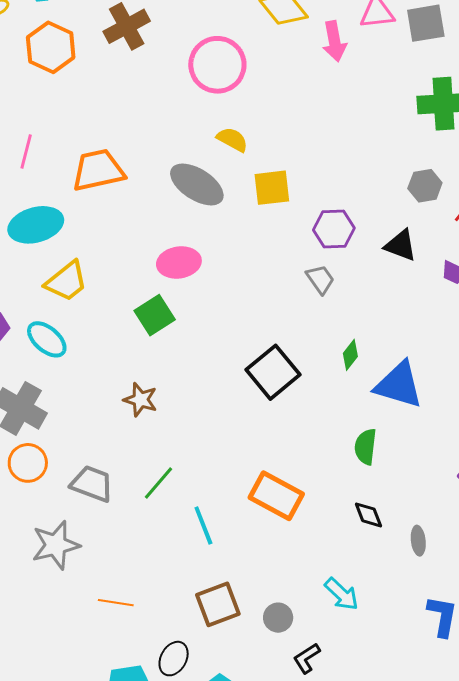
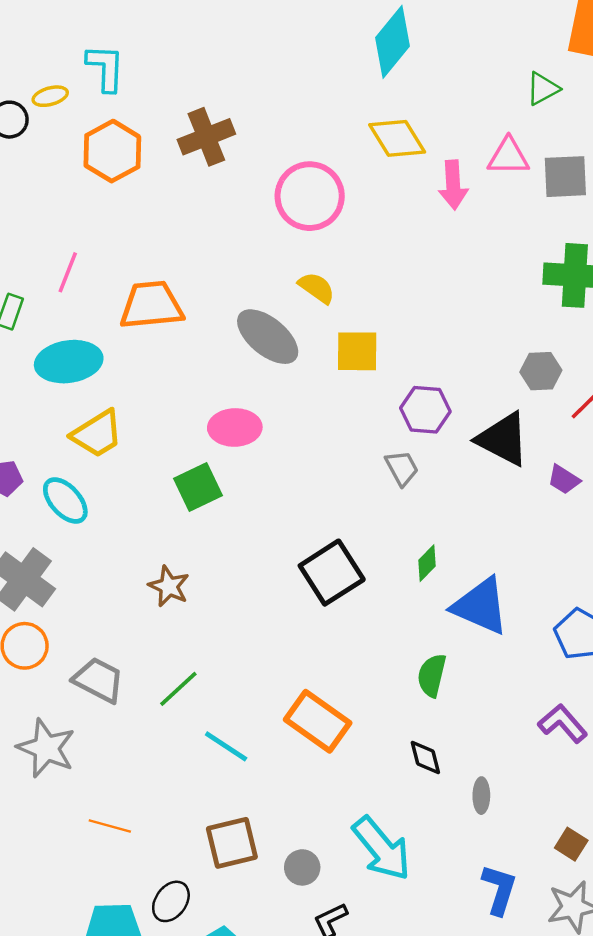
black triangle: (401, 245) -> (503, 439), size x1.4
cyan line: (203, 526) -> (226, 746), turned -42
gray star: (56, 545) -> (46, 748), turned 30
cyan arrow: (342, 594) -> (382, 849), size x1.5

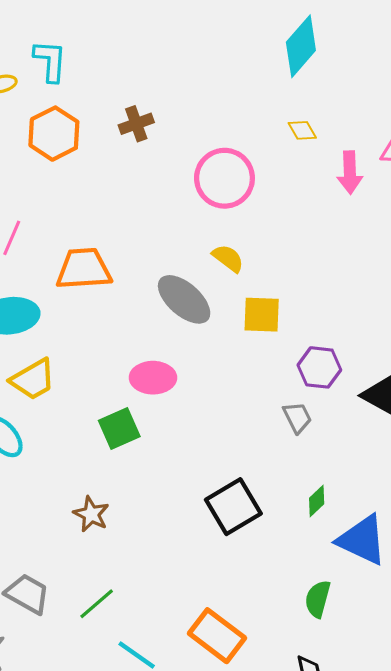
brown cross: (206, 137) -> (136, 124), size x0.7
yellow diamond: (397, 138) -> (302, 130), size x0.6

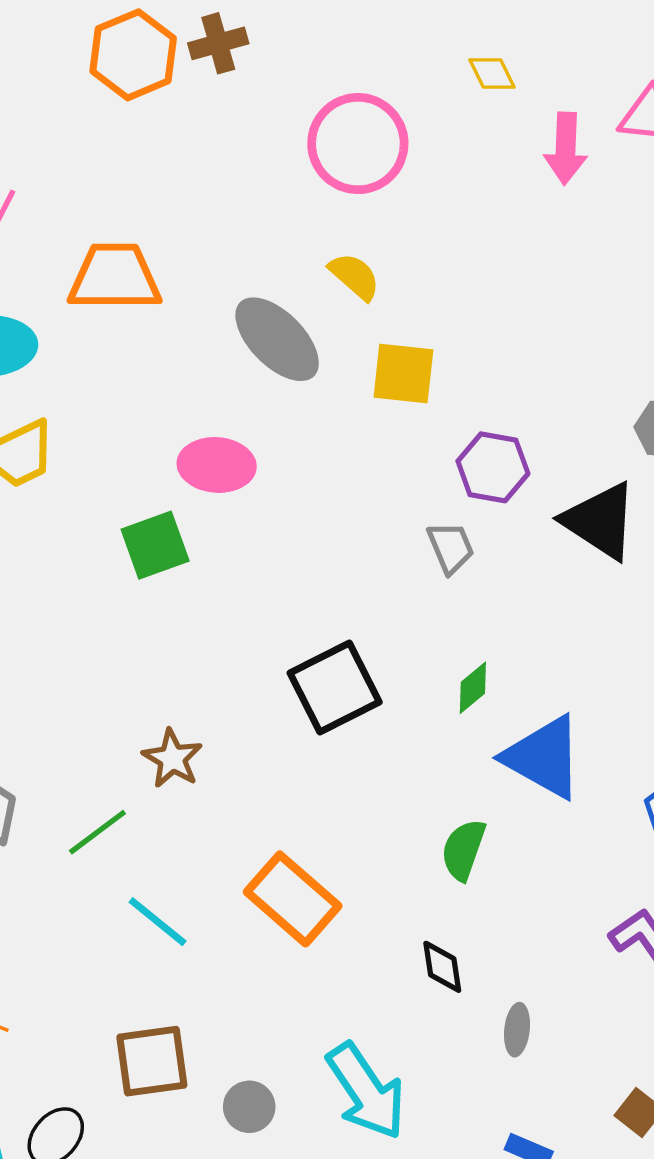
orange hexagon: (54, 134) -> (133, 55), moved
brown star: (91, 514) -> (172, 758), moved

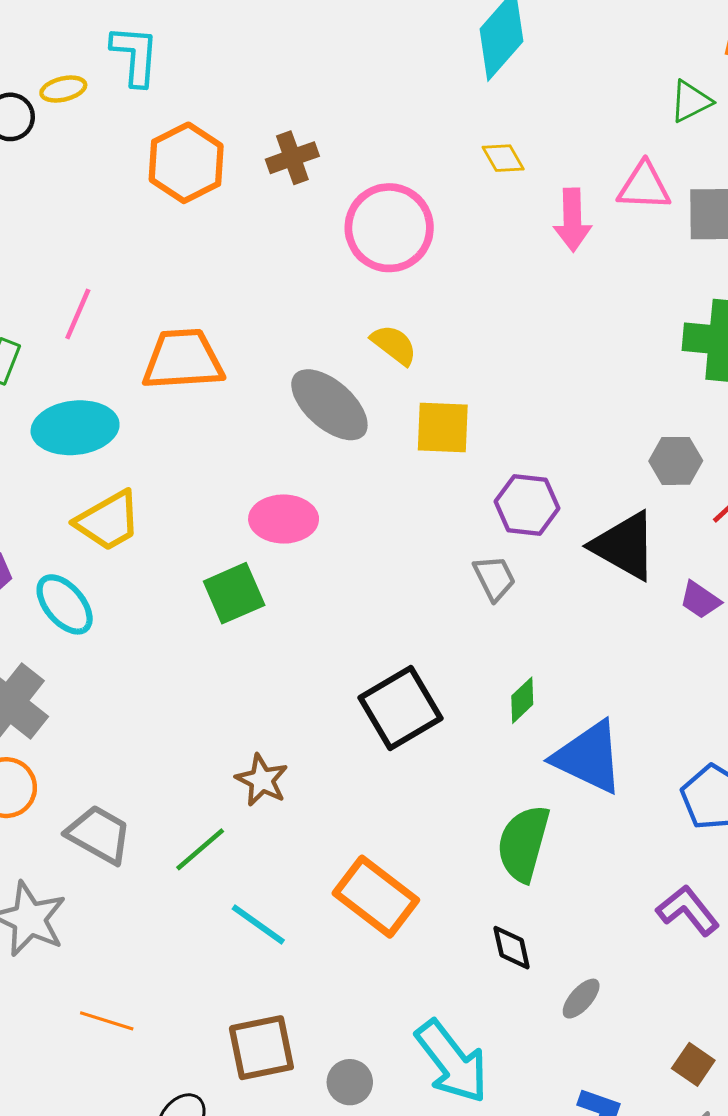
brown cross: (218, 43) -> (292, 158), moved
green semicircle: (463, 850) -> (523, 843), size x1.4
gray ellipse: (517, 1030) -> (581, 999), turned 39

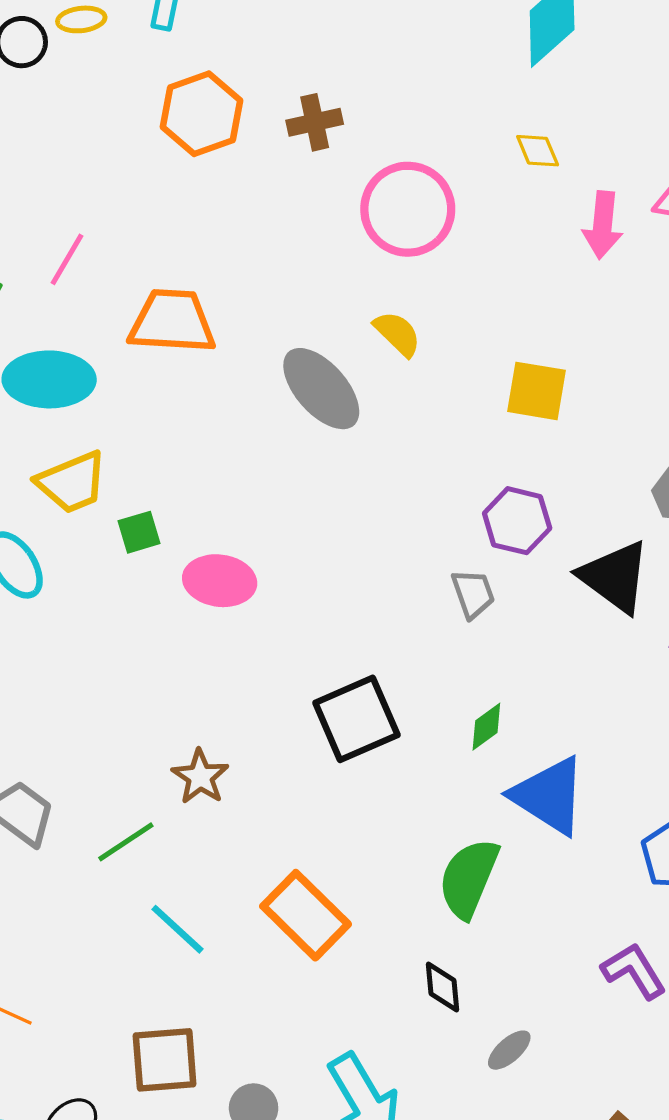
yellow square: (443, 428) -> (536, 391), moved
pink ellipse: (284, 519) -> (220, 581), moved
green square: (234, 593) -> (139, 532), moved, size x0.7

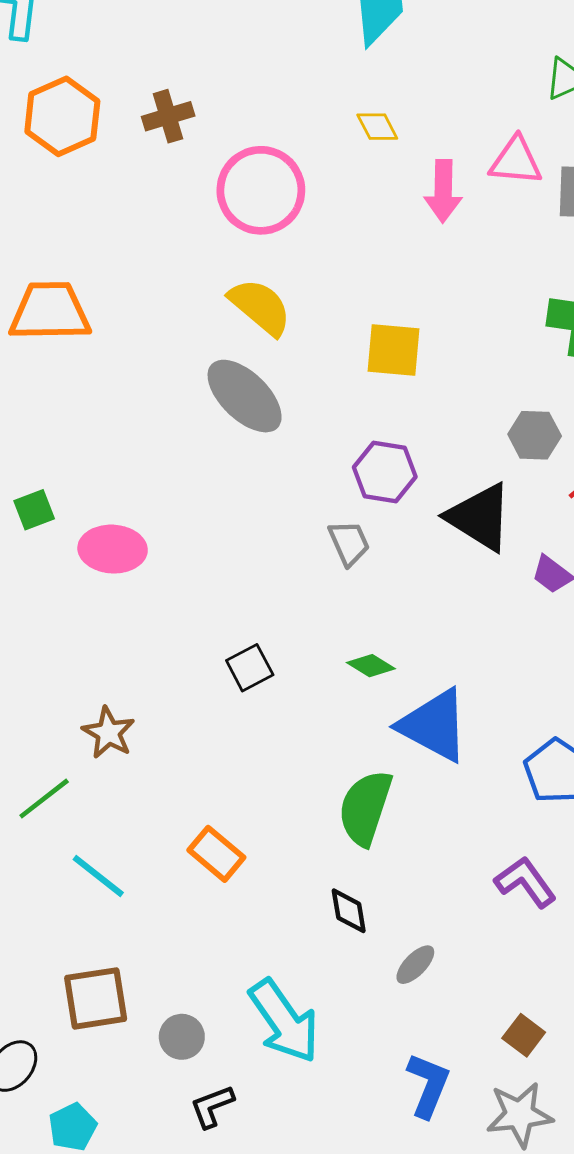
yellow semicircle: (397, 334) -> (260, 307), size x1.4
gray ellipse: (321, 389) -> (245, 396), moved
black square: (356, 719) -> (250, 668), size x0.6
green diamond: (486, 727) -> (371, 666), turned 72
orange rectangle: (306, 915) -> (216, 854), size x0.7

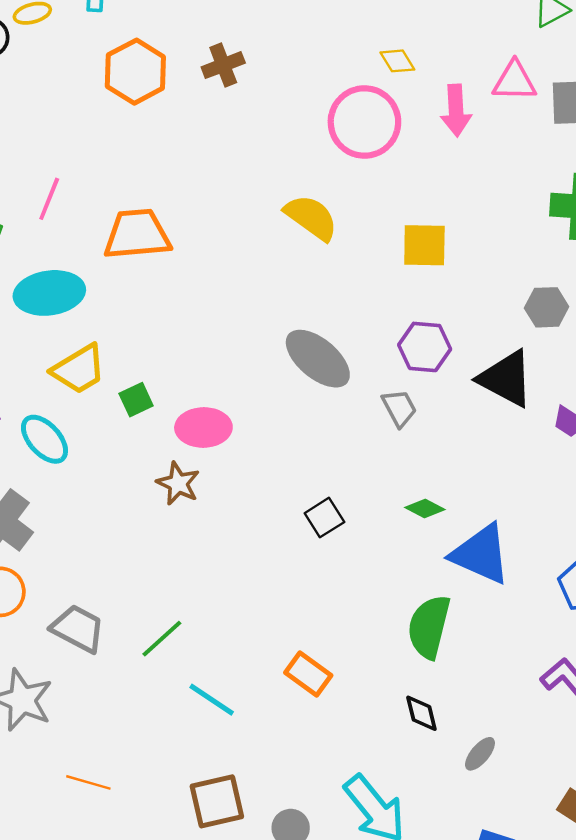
pink circle: (261, 190) -> (364, 122), moved
gray ellipse: (245, 396) -> (318, 359), moved
brown star: (109, 733) -> (178, 483), moved

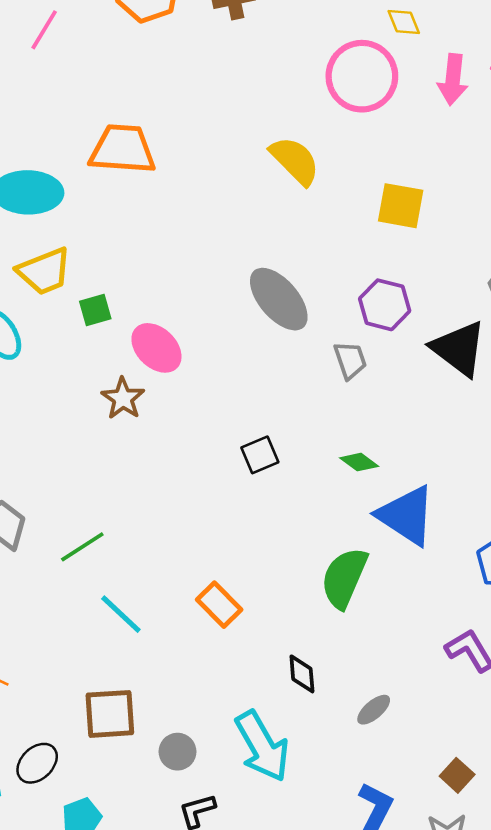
pink line: (49, 199) -> (44, 30), moved
pink ellipse: (203, 427) -> (156, 348), turned 36
black diamond: (421, 713) -> (302, 674), moved

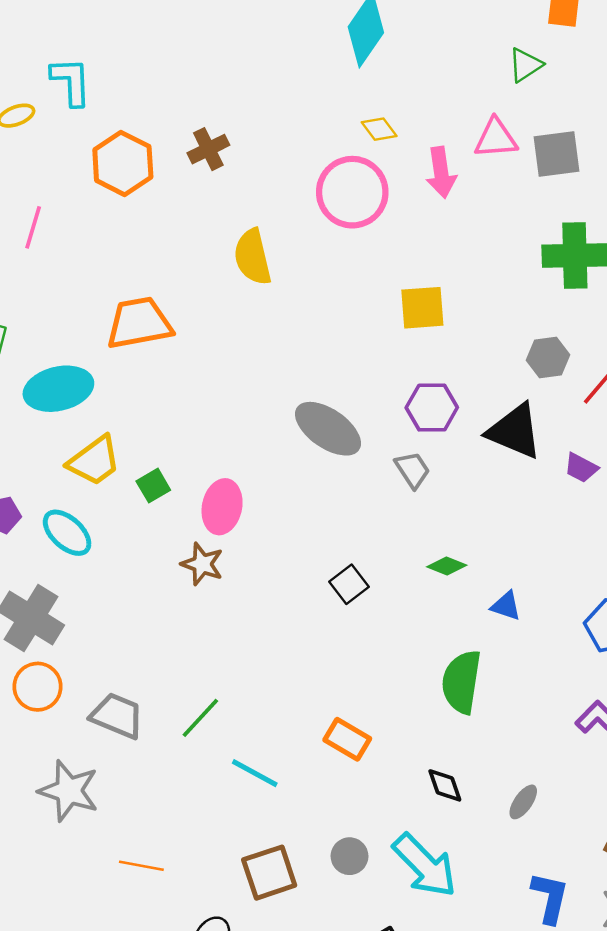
yellow semicircle: (295, 161) -> (253, 257), moved, turned -134
pink ellipse: (156, 348) -> (222, 507), turned 72
blue triangle: (406, 515) -> (506, 606), size x0.5
gray circle: (178, 752) -> (350, 856), moved

